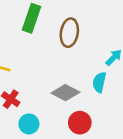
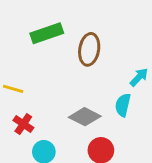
green rectangle: (32, 18) -> (47, 33), turned 52

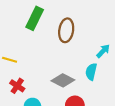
green rectangle: (47, 33) -> (35, 18), turned -45

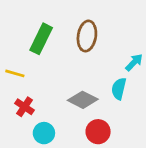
green rectangle: (35, 18) -> (41, 39), moved

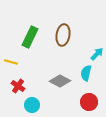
red circle: (98, 132) -> (89, 102), moved

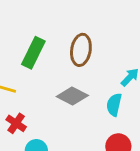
gray diamond: (60, 81) -> (72, 96), moved

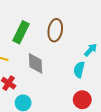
gray diamond: (72, 96) -> (36, 63), moved, turned 60

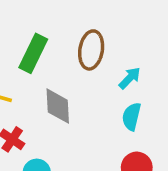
cyan arrow: (91, 50) -> (130, 78), moved

